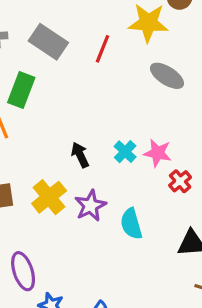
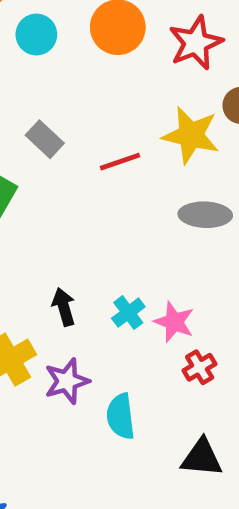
gray rectangle: (48, 42) -> (45, 139), size x0.7
red line: (103, 49) -> (120, 162), turned 40
gray ellipse: (167, 76) -> (205, 215), turned -40

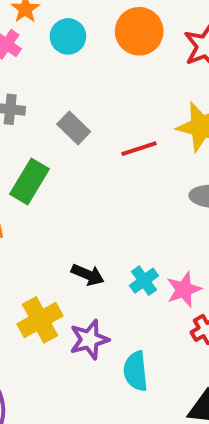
black arrow: (64, 307) -> (88, 275), turned 128
pink star: (174, 322) -> (184, 289), turned 30

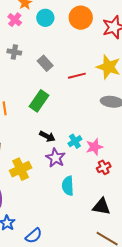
green rectangle: (29, 182) -> (39, 101), moved
yellow cross: (40, 320) -> (21, 169), moved
purple star: (89, 340) -> (55, 158), moved, turned -30

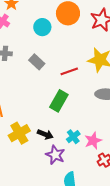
cyan circle: (45, 18) -> (42, 27), moved
green rectangle: (39, 101) -> (59, 101), moved
yellow cross: (21, 169) -> (19, 133), moved

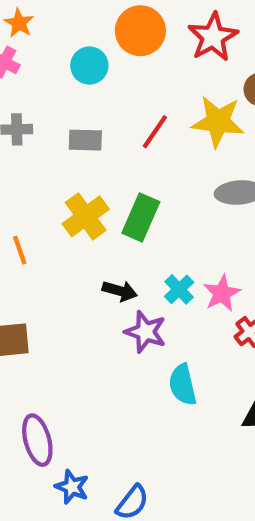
gray rectangle: (37, 62) -> (85, 140), turned -35
red line: (69, 71) -> (155, 132), moved, turned -30
yellow cross: (19, 133) -> (86, 216), moved

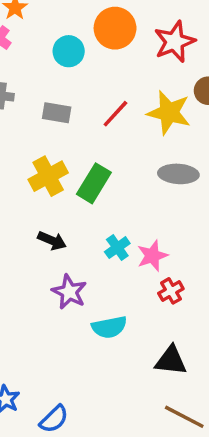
black arrow: (120, 291) -> (52, 241), moved
purple star: (146, 332) -> (69, 292), moved
cyan semicircle: (183, 385) -> (109, 327), turned -96

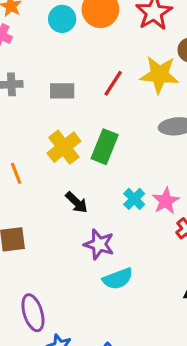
cyan circle: (69, 51) -> (62, 19), moved
black arrow: (52, 241) -> (77, 202), turned 30
cyan semicircle: (109, 327) -> (118, 279), moved

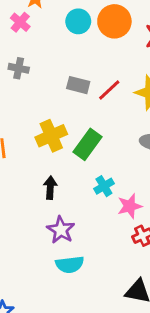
gray rectangle: (62, 91) -> (78, 85), moved
cyan cross: (134, 199) -> (104, 186), moved
black arrow: (77, 202) -> (50, 188), turned -145

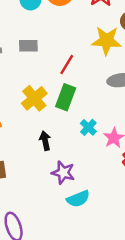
gray rectangle: (78, 85) -> (28, 46), moved
red line: (109, 90) -> (67, 64), moved

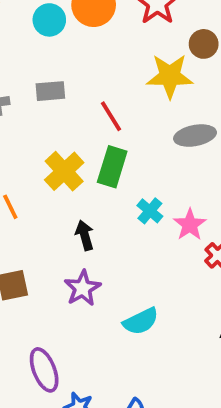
red line: (67, 64) -> (111, 116), turned -60
purple star: (63, 173) -> (83, 288), moved, turned 30

